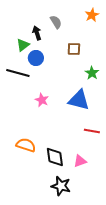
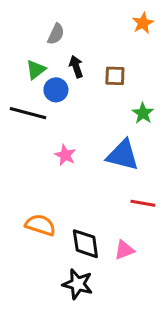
gray semicircle: (56, 22) -> (56, 34), moved, turned 56
black arrow: (37, 33) -> (76, 67), moved
black star: (61, 186) -> (78, 284), moved

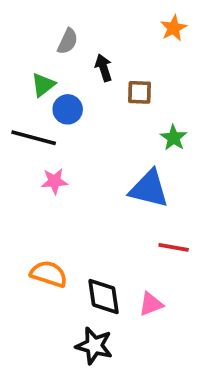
black arrow: (76, 67) -> (104, 68), moved
pink star: (65, 155) -> (54, 181), moved, turned -30

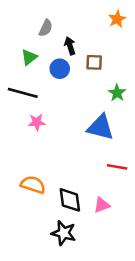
blue circle: (68, 109) -> (60, 69), moved

